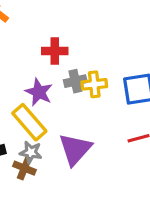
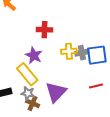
gray cross: (75, 81) -> (82, 53), moved
brown cross: (24, 168) -> (33, 103), moved

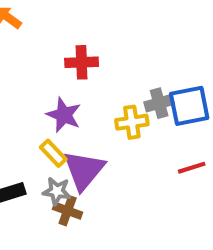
yellow cross: (69, 51) -> (132, 122), moved
yellow rectangle: (27, 74) -> (53, 153), size x0.6
purple triangle: (56, 92) -> (84, 170), moved

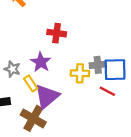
red line: (192, 168) -> (107, 91), moved, turned 35
gray star: (57, 191) -> (12, 69), moved
brown cross: (68, 211) -> (33, 118), size x1.5

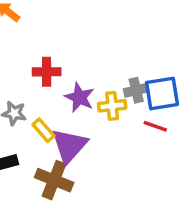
red cross: (57, 33) -> (47, 72), moved
purple star: (41, 62) -> (79, 97), moved

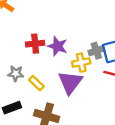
purple star: (79, 97) -> (57, 46), moved
purple triangle: (69, 146) -> (70, 82), moved

